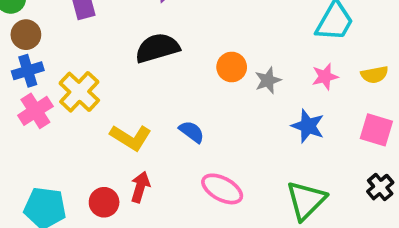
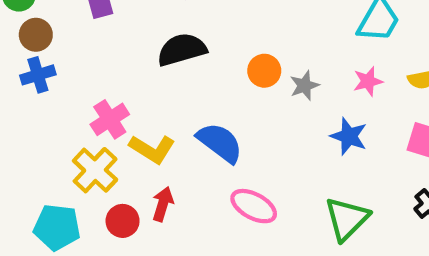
yellow cross: (79, 92) -> (95, 170), moved
pink cross: (35, 111) -> (110, 119), moved
blue semicircle: (192, 132) -> (220, 143), size x1.6

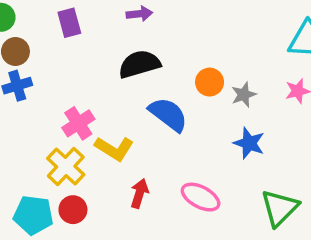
blue star: (349, 136) -> (249, 143), moved
blue semicircle: (220, 143) -> (168, 114), moved
red arrow: (163, 204) -> (139, 193), moved
red circle: (123, 221) -> (73, 210), moved

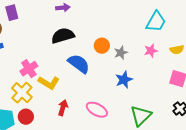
purple rectangle: (69, 23) -> (12, 13), moved
blue star: (249, 143) -> (124, 80), turned 30

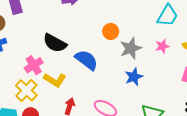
black semicircle: (63, 36) -> (55, 43), moved, turned -135
orange circle: (102, 46) -> (111, 31), moved
gray star: (121, 53) -> (131, 48), size x1.5

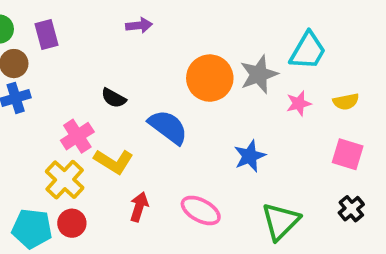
orange circle: (111, 31) -> (210, 78), size x1.6
black semicircle: (55, 43) -> (114, 98), size x0.6
gray star: (131, 48) -> (259, 74), moved

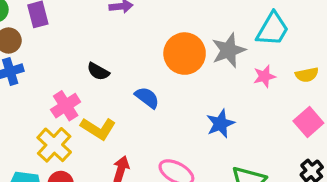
blue semicircle: (168, 127) -> (147, 98), size x0.7
pink square: (348, 154) -> (308, 122), turned 32

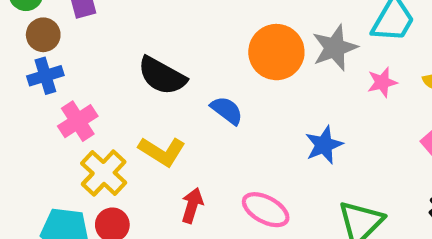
black semicircle: (98, 71) -> (162, 76), size x1.6
pink cross: (66, 106) -> (78, 121), moved

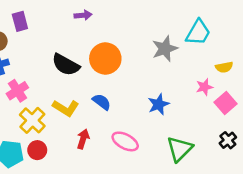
orange circle: (276, 52) -> (105, 59), moved
pink star: (382, 82) -> (204, 87), moved
blue semicircle: (227, 110) -> (102, 102), moved

